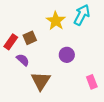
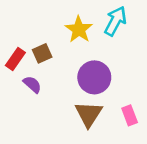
purple circle: (67, 55) -> (94, 77), size x1.5
brown triangle: (41, 81) -> (89, 114), moved

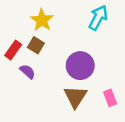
yellow star: (79, 29) -> (42, 20), moved
brown square: (42, 53) -> (36, 45), turned -35

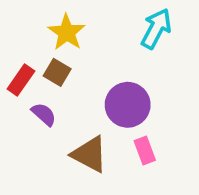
brown triangle: (75, 97) -> (90, 154), moved, turned -35
pink rectangle: (110, 98) -> (145, 150), moved

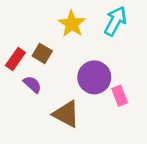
yellow star: (67, 32) -> (72, 24), moved
pink rectangle: (145, 150) -> (120, 96), moved

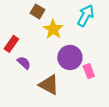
yellow star: (72, 24) -> (53, 29), moved
brown square: (42, 53) -> (38, 11), moved

